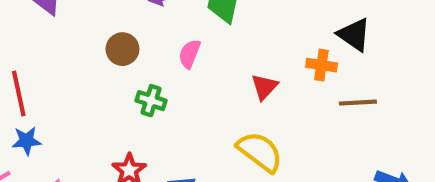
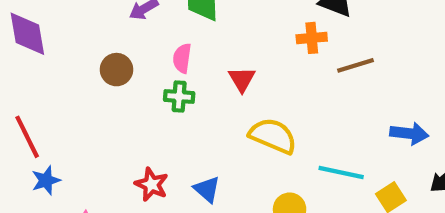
red triangle: (264, 87) -> (242, 79), moved
green cross: (151, 101) -> (179, 96), moved

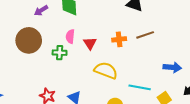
orange cross: (312, 38) -> (119, 39), moved
pink semicircle: (182, 58) -> (70, 36), moved
brown circle: (116, 70) -> (29, 40), size x1.6

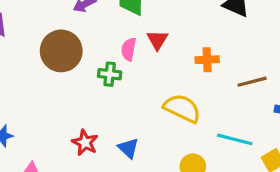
brown line: (145, 35) -> (252, 82), moved
red triangle: (90, 43) -> (157, 40), moved

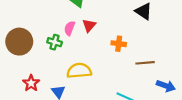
brown circle: (61, 51) -> (19, 42), moved
yellow semicircle: (182, 108) -> (79, 71), moved, turned -40

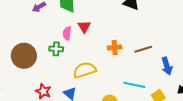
orange cross: (119, 44) -> (115, 47), moved
blue arrow: (166, 86) -> (167, 66), turned 66

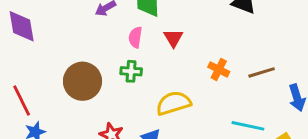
pink semicircle: (67, 33) -> (135, 37), moved
orange cross: (115, 47) -> (219, 69), turned 32

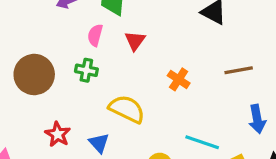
brown line: (262, 72) -> (239, 70), moved
yellow semicircle: (173, 103) -> (127, 109), turned 36

